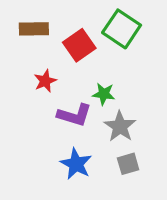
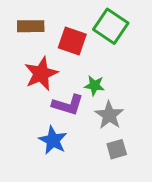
red square: (79, 45) -> (72, 41), turned -36
red star: (45, 81) -> (41, 74), size x1.6
blue star: (76, 164) -> (53, 140), moved

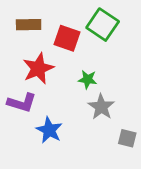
purple L-shape: (68, 105) -> (22, 103), moved
gray square: (117, 149) -> (127, 138), moved, turned 30

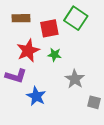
red square: (67, 38) -> (49, 28), turned -30
green star: (88, 79) -> (54, 55), moved

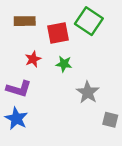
red star: (28, 51) -> (33, 59), size x0.6
blue star: (36, 96) -> (16, 118), moved

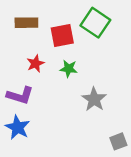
gray square: (110, 120) -> (118, 141), moved, turned -35

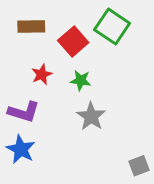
red square: (62, 35) -> (73, 42), turned -30
gray star: (94, 99) -> (91, 116), moved

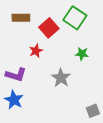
red star: (42, 74) -> (36, 51), moved
green star: (81, 80) -> (82, 54), moved

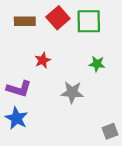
green square: (75, 18) -> (89, 21), turned -35
red square: (49, 28) -> (58, 18), moved
gray star: (61, 78) -> (72, 92), turned -30

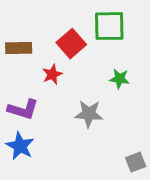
red square: (58, 18) -> (71, 44), moved
brown rectangle: (25, 21) -> (19, 48), moved

